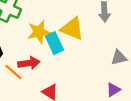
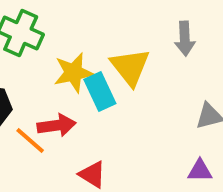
yellow triangle: (72, 29) -> (130, 67), turned 30
purple triangle: (113, 90) -> (200, 171), turned 32

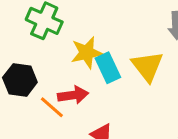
yellow triangle: (130, 67) -> (147, 66), moved

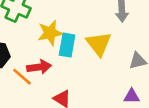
cyan rectangle: (108, 68) -> (67, 45), turned 35

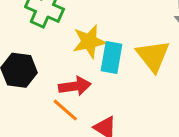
orange line: (22, 77) -> (65, 110), moved

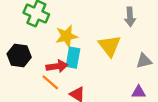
cyan rectangle: (111, 57) -> (73, 58), moved

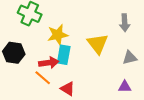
gray arrow: (130, 17) -> (125, 23), moved

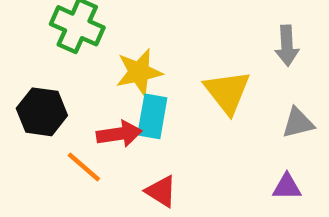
orange line: (43, 78) -> (84, 167), moved

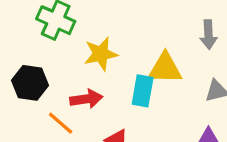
yellow triangle: (227, 92) -> (165, 68), turned -51
cyan rectangle: (152, 116) -> (143, 91), moved

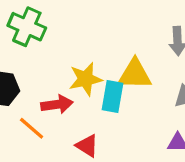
yellow star: (101, 54) -> (86, 79), moved

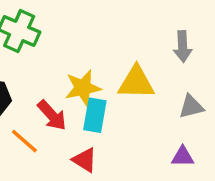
cyan rectangle: (112, 96) -> (95, 115), moved
red arrow: (57, 104) -> (52, 115), turned 56

